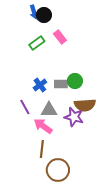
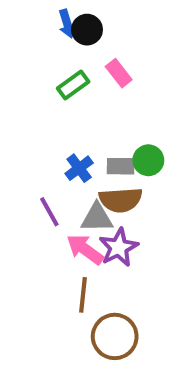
brown semicircle: (85, 105) -> (121, 200), moved
purple star: (74, 117) -> (119, 247), moved, turned 30

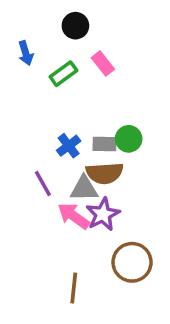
blue arrow: (67, 24) -> (26, 53), moved
brown line: (83, 295) -> (74, 288), moved
brown circle: (115, 336) -> (132, 262), moved

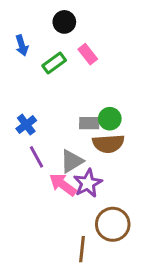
blue cross: (69, 146) -> (26, 125), moved
brown semicircle: (105, 173) -> (108, 144), moved
gray triangle: (84, 189) -> (72, 161), turned -30
brown line: (74, 288) -> (82, 249), moved

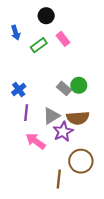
gray rectangle: (89, 123) -> (64, 88), turned 40
brown semicircle: (108, 144) -> (78, 118), moved
purple line: (36, 157) -> (26, 113), turned 35
pink arrow: (63, 185) -> (36, 141), moved

